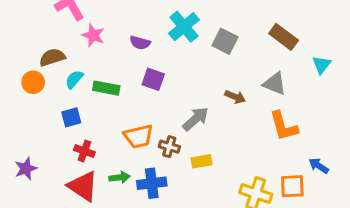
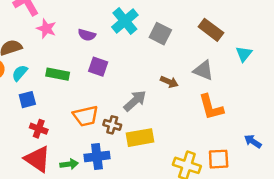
cyan semicircle: (74, 79) -> (20, 73), moved
yellow rectangle: (202, 161) -> (140, 138), size x1.5
blue arrow: (319, 166) -> (253, 141), moved
green arrow: (120, 177) -> (69, 164), moved

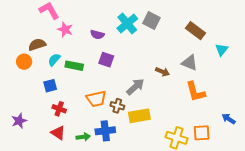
gray square: (160, 34) -> (151, 21), moved
cyan semicircle: (20, 73) -> (54, 60), moved
red triangle: (37, 159) -> (58, 133), size x0.7

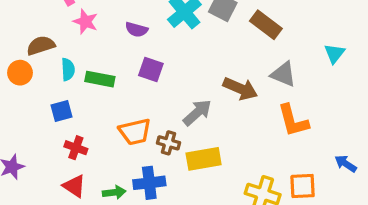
brown rectangle: (196, 31) -> (266, 25), moved
cyan semicircle: (54, 60) -> (68, 69), turned 136
brown arrow: (162, 72) -> (240, 89), size x1.5

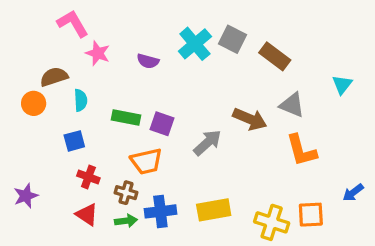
purple square: (151, 69) -> (162, 124), moved
green rectangle: (100, 79) -> (126, 117), moved
brown cross: (168, 143) -> (126, 193), moved
yellow rectangle: (204, 159) -> (214, 210), moved
blue arrow: (346, 164) -> (353, 193), turned -70

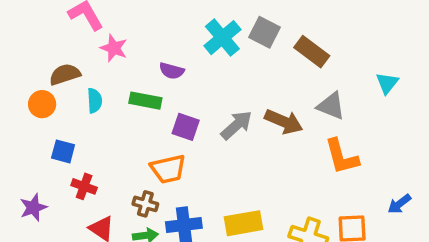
purple semicircle: (148, 61) -> (172, 71), moved
green rectangle: (126, 117) -> (145, 101), moved
blue square: (74, 141) -> (63, 151), moved, turned 30
gray arrow: (207, 143) -> (236, 125), moved
red cross: (88, 177) -> (84, 186), moved

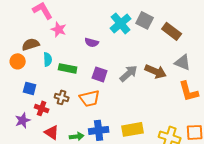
green rectangle: (145, 101) -> (68, 68), moved
brown cross: (145, 204) -> (62, 97), moved
purple star: (33, 207) -> (23, 120), moved

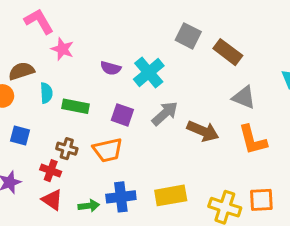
cyan cross: (121, 23) -> (149, 73), moved
brown arrow: (156, 71) -> (203, 131), moved
red cross: (42, 108) -> (51, 171), moved

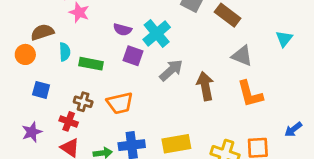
purple square: (122, 115) -> (133, 56), moved
brown arrow: (203, 131) -> (205, 86), turned -124

